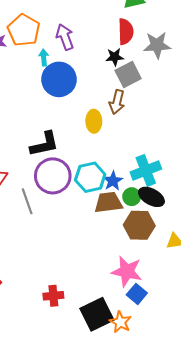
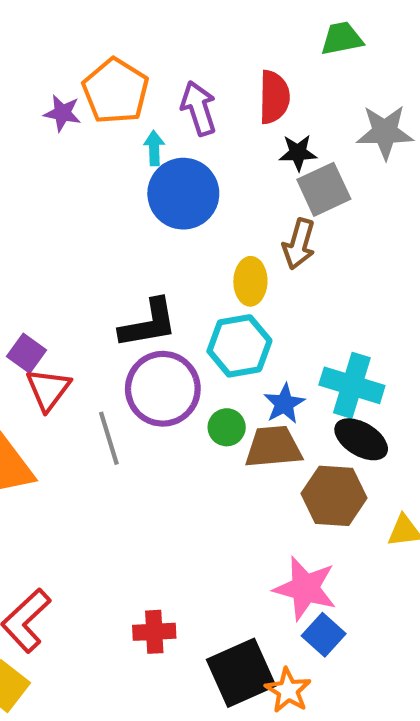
red semicircle: (126, 32) -> (274, 97), moved
cyan cross: (146, 170) -> (352, 385), turned 36
cyan hexagon: (90, 177) -> (239, 346), moved
green circle: (132, 197) -> (227, 427), moved

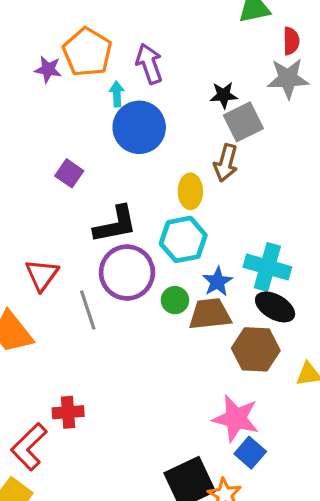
red semicircle: (274, 97) -> (291, 41), moved, size x0.7
purple square: (27, 353) -> (69, 173), moved
red cross: (154, 632) -> (68, 412), moved

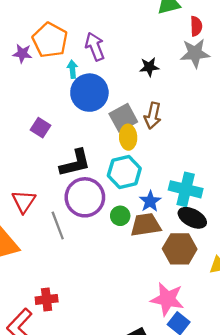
gray square: (243, 122) -> (123, 118), moved

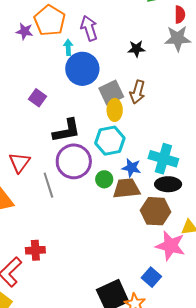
blue star: (150, 201) -> (131, 168), turned -30
black ellipse: (192, 218) -> (168, 184), turned -30
pink star: (167, 299) -> (170, 246), moved

